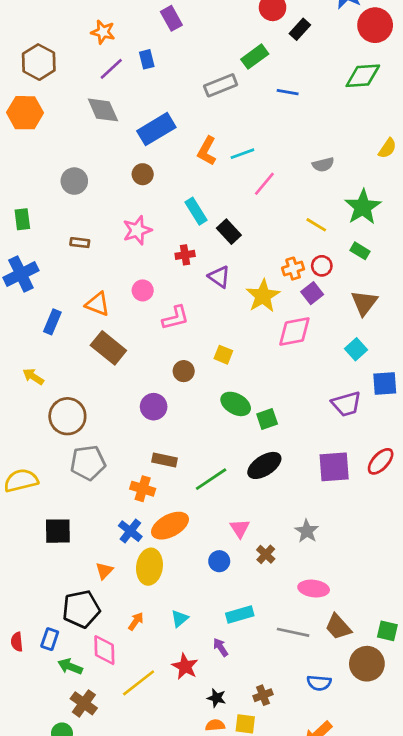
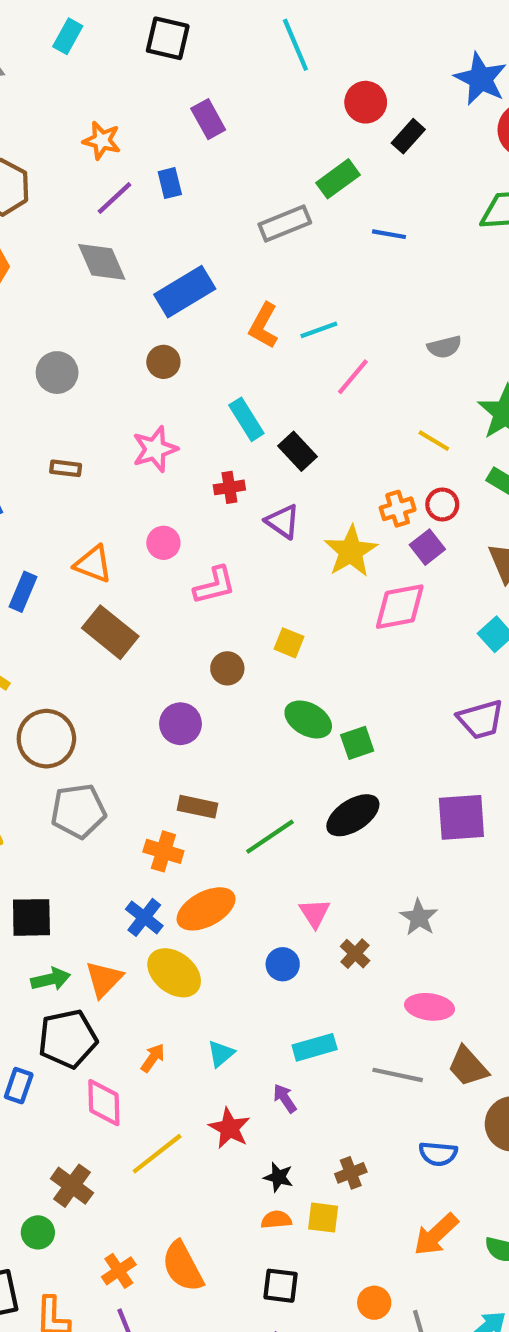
yellow ellipse: (149, 567) -> (174, 973), turned -60
orange triangle: (104, 571) -> (104, 979), size x1.4
green arrow: (70, 666) -> (51, 979), moved, turned 145

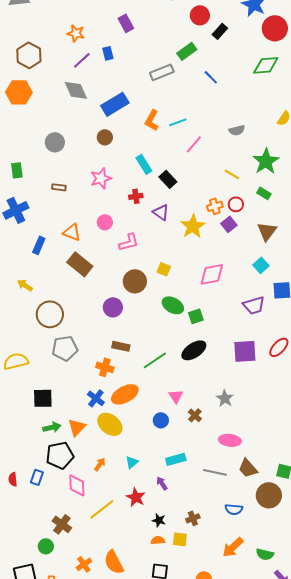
blue line: (389, 234) -> (211, 77), turned 35
pink diamond: (400, 607) -> (212, 274), moved
brown circle: (227, 668) -> (135, 281), size x1.5

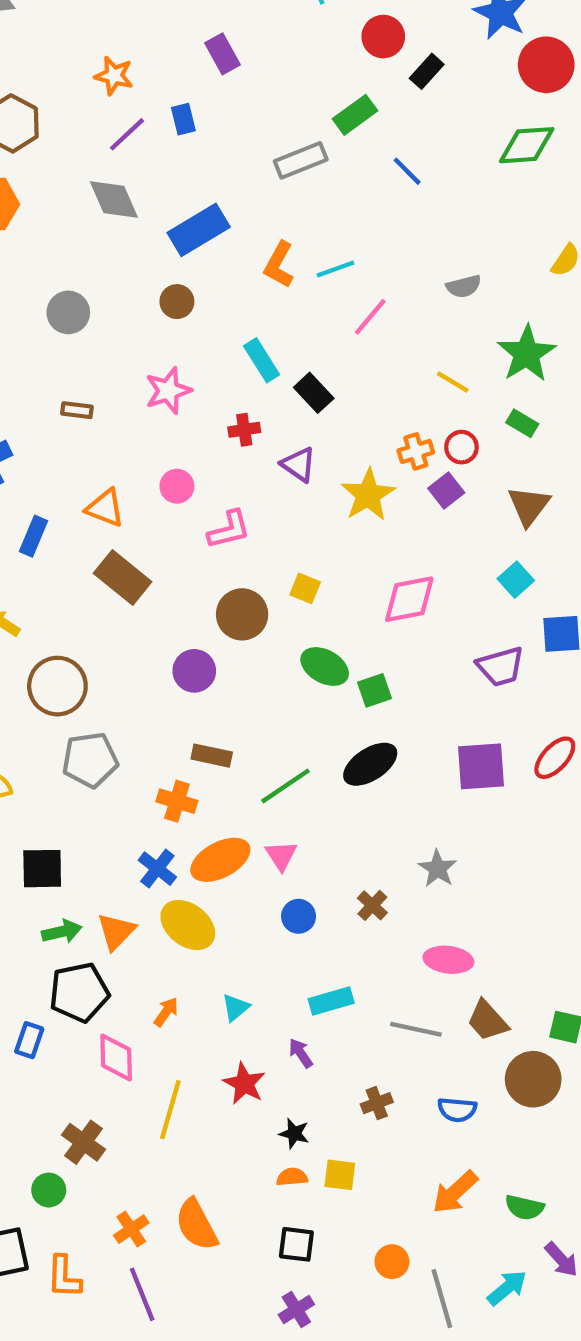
pink triangle: (176, 396) -> (281, 855), moved
yellow line: (102, 509) -> (170, 1110), turned -36
brown cross: (193, 518) -> (377, 1103), moved

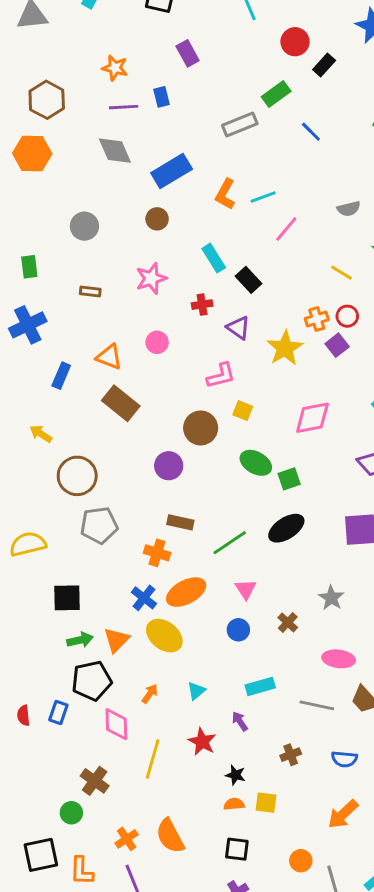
purple line: (127, 134) -> (124, 107), turned 40
pink L-shape: (229, 530) -> (221, 376), moved
pink triangle: (281, 855) -> (246, 589), moved

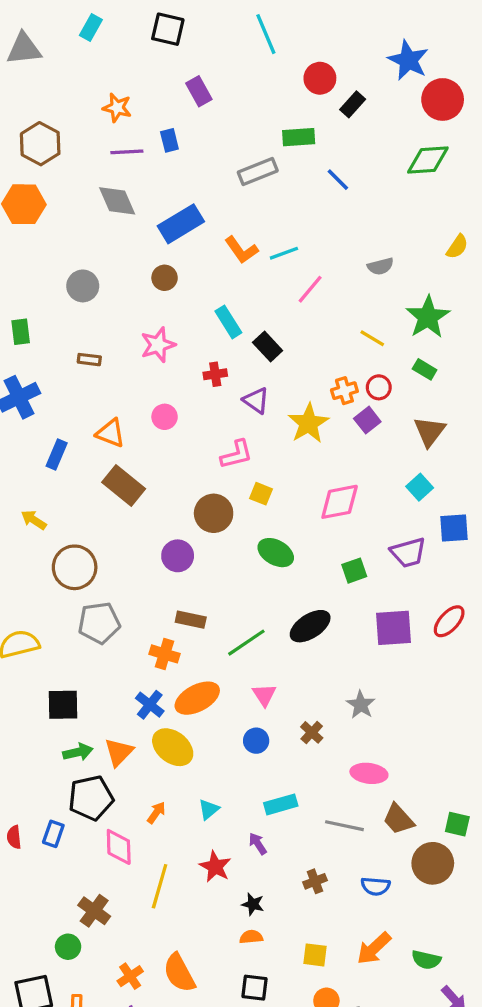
green rectangle: (276, 94) -> (299, 137), turned 32
orange L-shape: (225, 194) -> (241, 250), turned -64
green square: (289, 479) -> (354, 571), moved
yellow square: (266, 803) -> (315, 955), moved

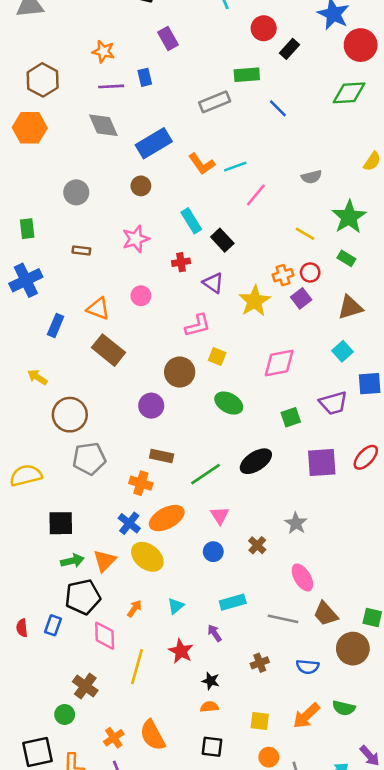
brown triangle: (429, 432) -> (350, 307), turned 36
pink ellipse: (369, 773) -> (302, 578), turned 52
green semicircle: (426, 960) -> (344, 708), moved

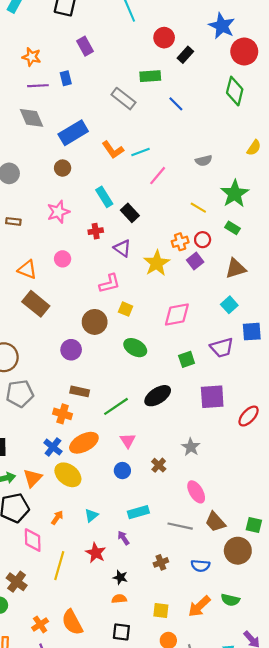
green diamond: (349, 93) -> (235, 91), turned -72
gray rectangle: (215, 102) -> (123, 99), turned 60
red ellipse: (366, 457) -> (249, 416), moved

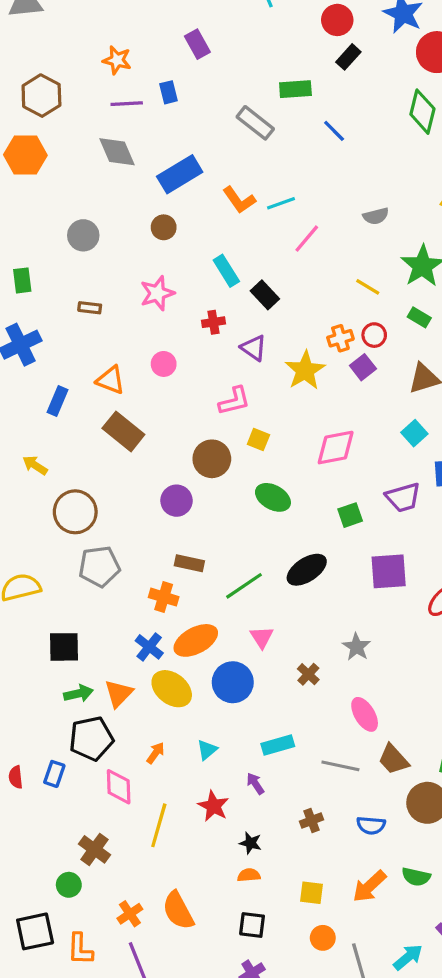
red circle: (164, 38) -> (337, 20), moved
blue circle: (122, 471) -> (233, 682), moved, size x1.6

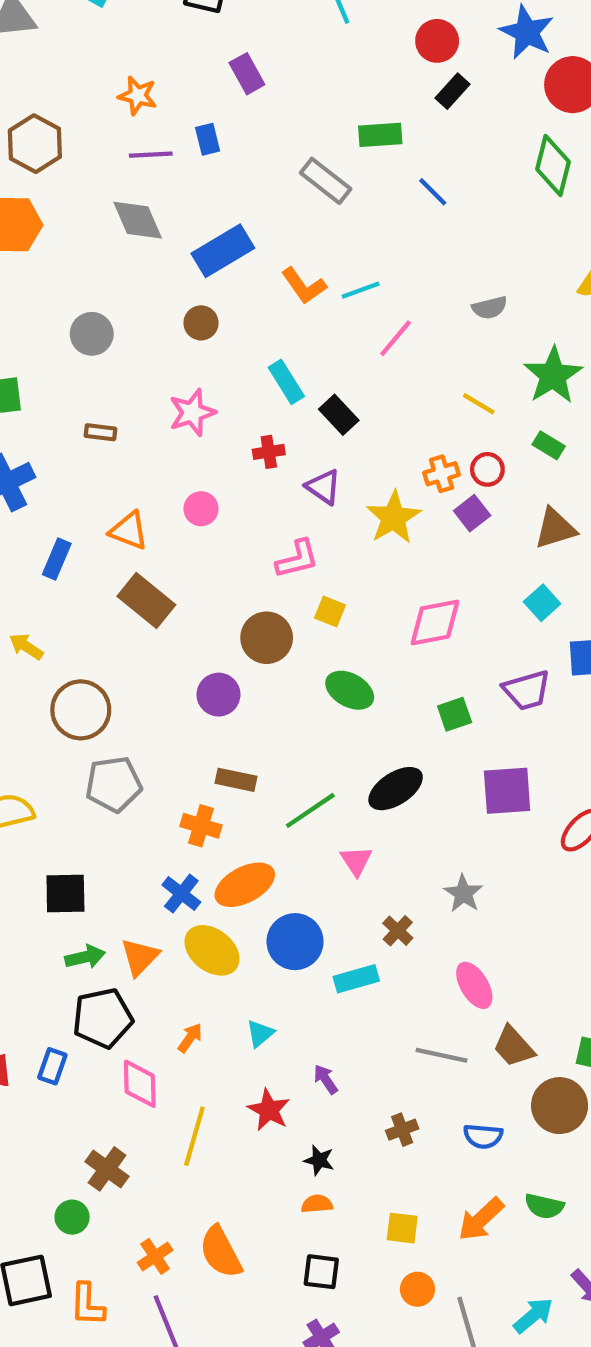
pink triangle: (262, 637) -> (356, 861), moved
cyan rectangle: (278, 745) -> (356, 979), moved

